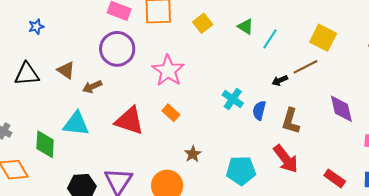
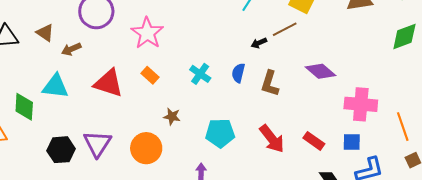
cyan cross: (233, 99) -> (200, 74), moved
purple diamond: (341, 109) -> (320, 71), turned -36
brown star: (193, 154) -> (172, 116), turned -30
red arrow: (286, 159) -> (272, 139), moved

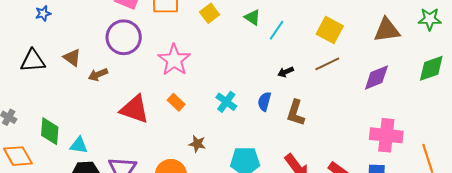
brown line: (285, 29) -> (327, 64), moved
purple diamond: (320, 71) -> (376, 77), moved, turned -64
cyan triangle: (55, 86) -> (79, 145), moved, size x0.7

